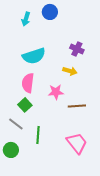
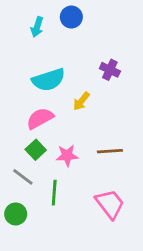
yellow arrow: (70, 71) -> (81, 101), moved, turned 112
pink semicircle: (28, 83) -> (40, 118), turned 54
pink star: (56, 92) -> (67, 155), moved

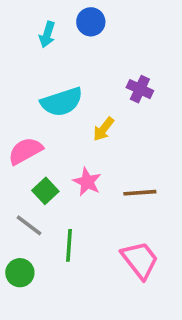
pink semicircle: (40, 118) -> (25, 151), moved
pink star: (67, 155) -> (87, 182), moved, turned 30

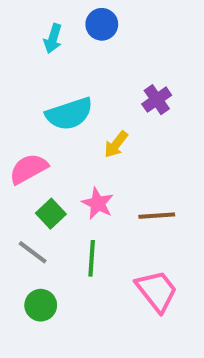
purple cross: (140, 89) -> (157, 100), turned 30
green line: (69, 245) -> (92, 258), moved
green circle: (20, 273) -> (41, 305), moved

